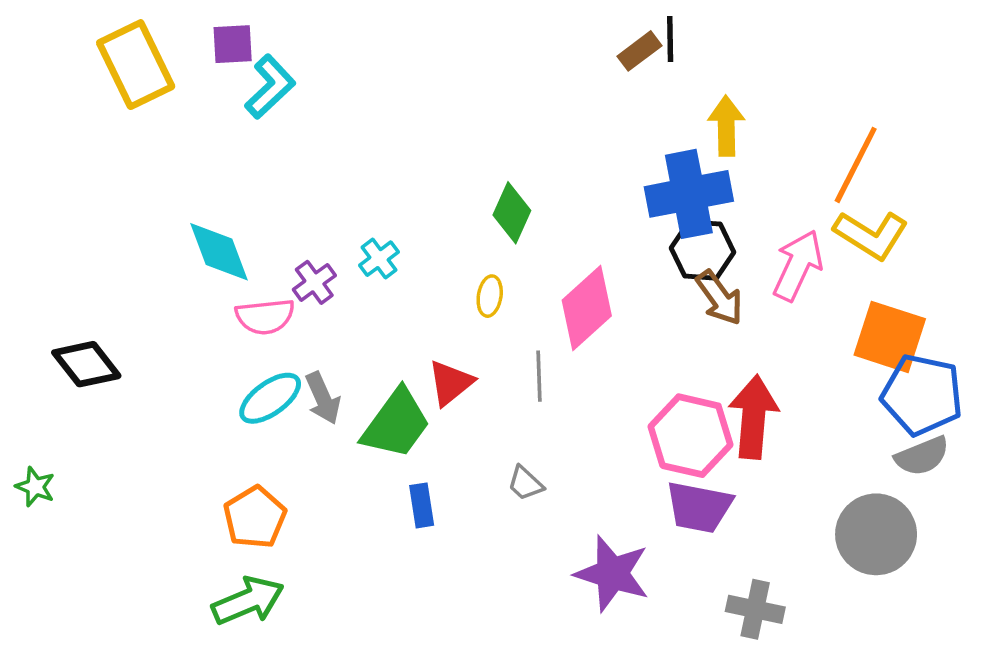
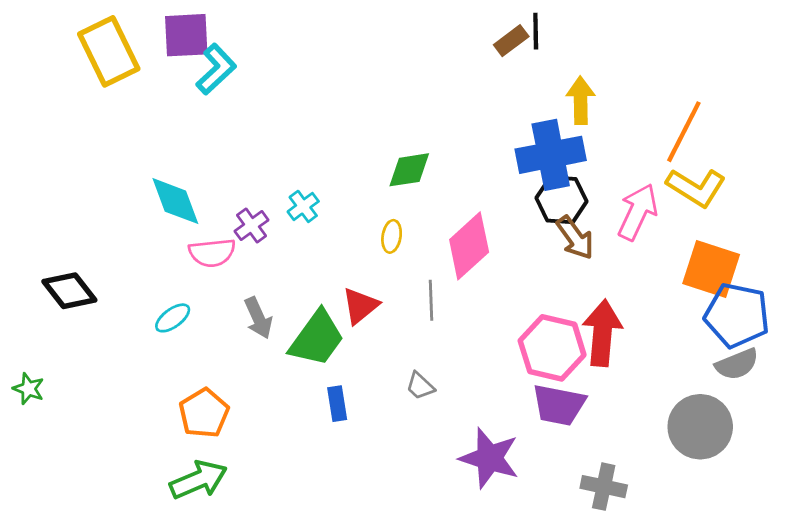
purple square: (233, 44) -> (186, 35), size x1.4
green diamond: (512, 213) -> (409, 170), turned 57
cyan ellipse: (270, 398) -> (173, 318), moved, size x0.7

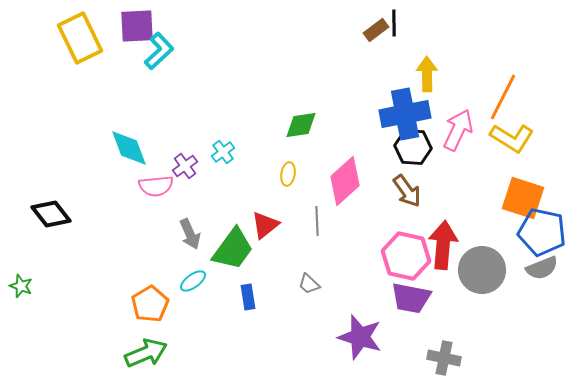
pink arrow: (638, 212) -> (458, 130), moved
brown arrow: (575, 238) -> (407, 191), moved
cyan ellipse: (173, 318) -> (193, 281), moved
gray circle: (700, 427) -> (482, 270), moved

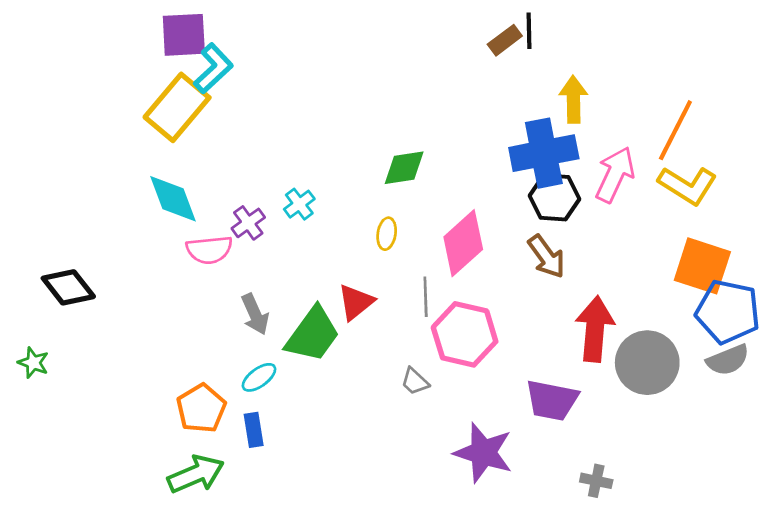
yellow rectangle: (80, 38) -> (177, 107), moved, turned 66
pink hexagon: (406, 256) -> (465, 334), moved
green star: (21, 286) -> (33, 363), moved
blue rectangle: (248, 297) -> (254, 430), moved
gray cross: (444, 358) -> (596, 481), size x0.7

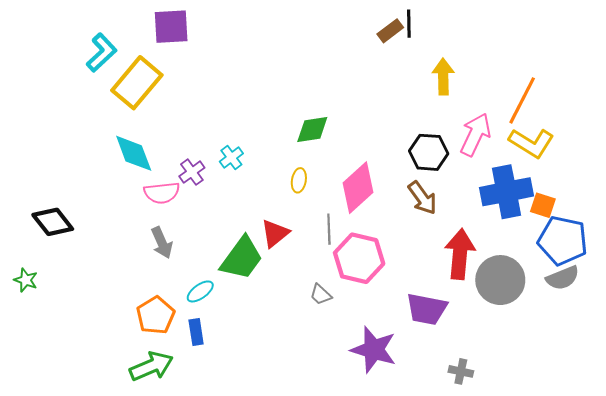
purple square: (184, 35) -> (171, 27), moved
cyan L-shape: (213, 68) -> (102, 53), moved
blue cross: (544, 153) -> (507, 192), moved
orange square: (702, 266) -> (543, 205), size x0.6
gray arrow: (255, 314) -> (162, 243), moved

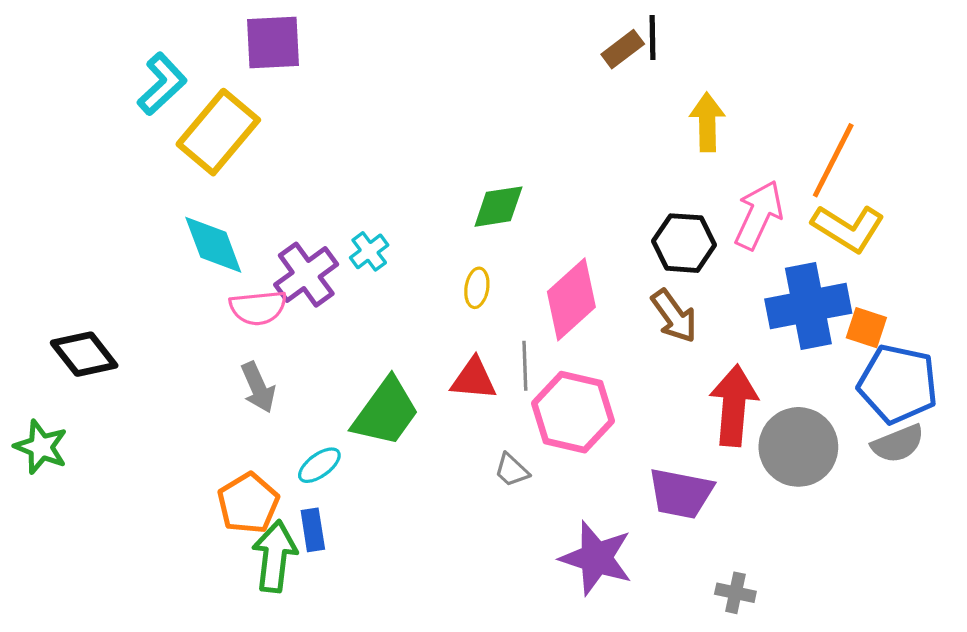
purple cross: (192, 172) -> (306, 275), size x1.5
red triangle: (275, 233) -> (474, 379), moved, turned 44
green star: (26, 280) -> (41, 447), size x1.4
green arrow: (151, 366) -> (275, 556), moved, turned -60

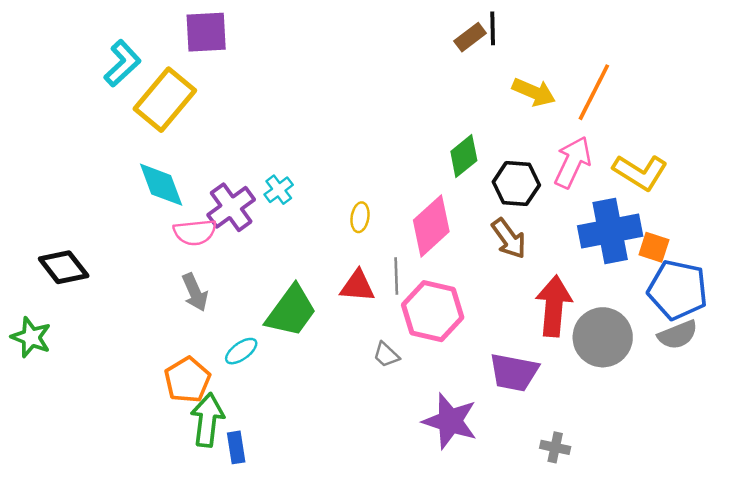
yellow arrow: (707, 122) -> (534, 92), turned 114
orange line: (833, 160) -> (594, 92), moved
green diamond: (498, 207) -> (464, 156), moved, turned -30
blue rectangle: (313, 530) -> (236, 447), moved

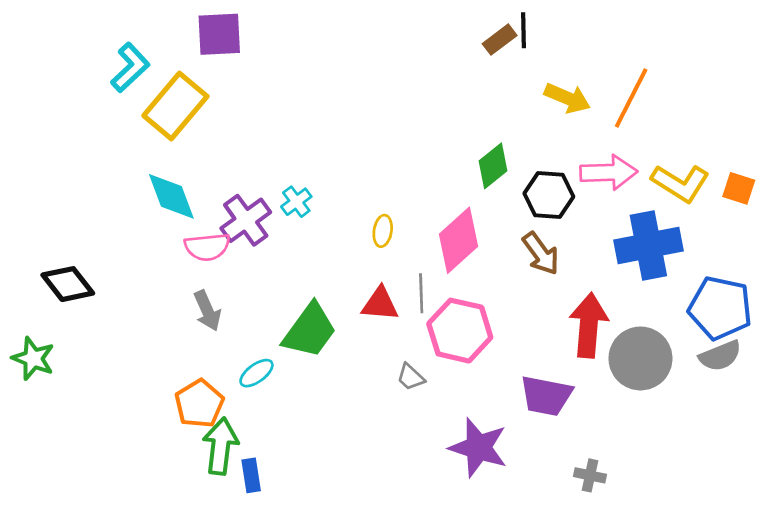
pink arrow: (573, 162) -> (609, 172), turned 63
orange square: (654, 247) -> (739, 188), moved

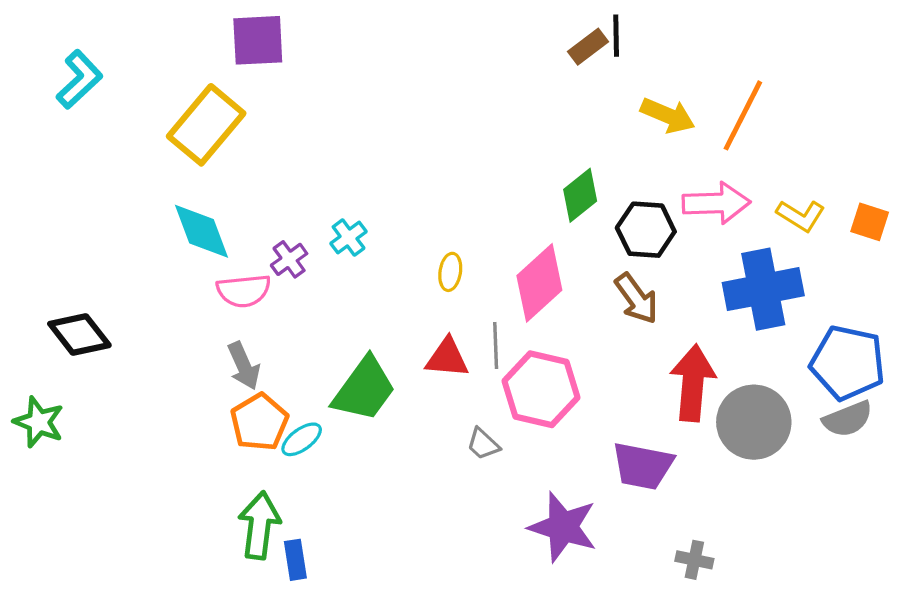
cyan L-shape: (130, 67) -> (79, 79), moved
yellow L-shape: (680, 183) -> (801, 216), size x0.7
purple cross: (246, 220) -> (289, 259), size x0.6
orange pentagon: (199, 404) -> (259, 422), moved

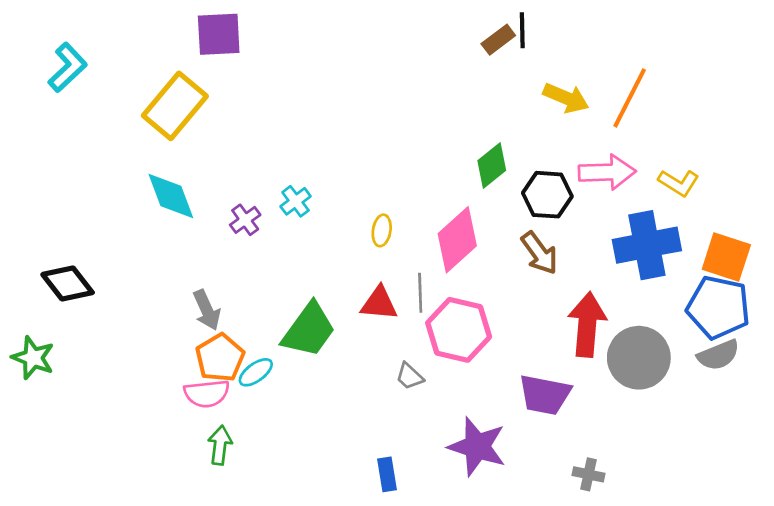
orange square: (870, 222) -> (726, 257), moved, size x1.5
pink semicircle: (244, 291) -> (207, 394), moved
green arrow: (259, 525) -> (220, 445), size x0.7
blue rectangle: (295, 560) -> (387, 474), moved

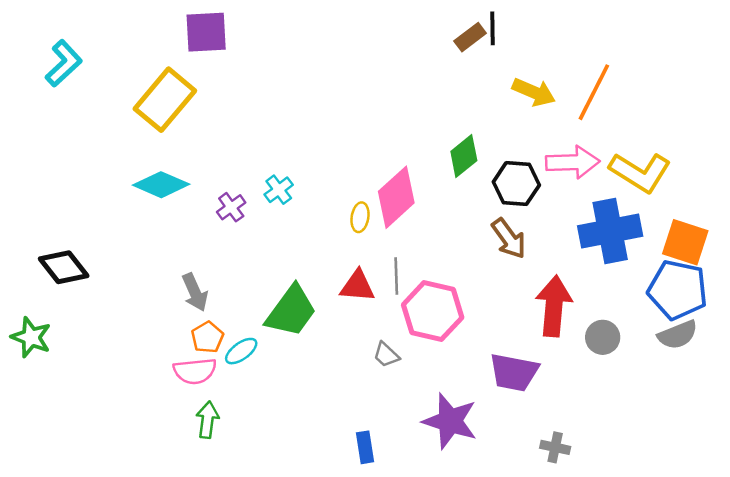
yellow L-shape: (679, 183) -> (640, 172), size x1.6
cyan diamond: (171, 196) -> (161, 185), turned -46
pink diamond: (457, 240) -> (396, 197), moved
orange pentagon: (220, 358) -> (207, 337), size x0.7
gray circle: (639, 358) -> (603, 337), size x0.6

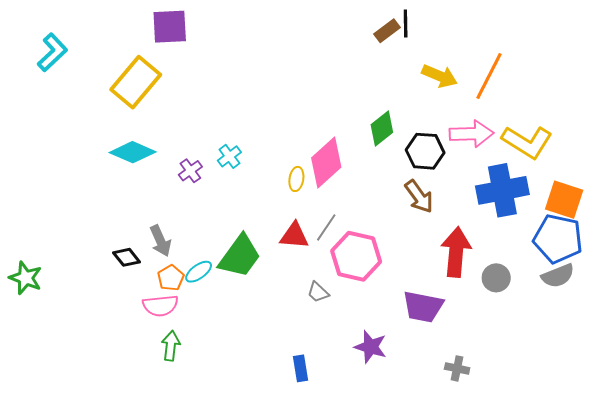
black diamond: (64, 267) -> (126, 257), moved, size x0.7
gray line: (396, 276) -> (326, 227), turned 36
cyan ellipse: (241, 351) -> (199, 272), moved
purple star: (450, 421) -> (371, 347), size x0.7

